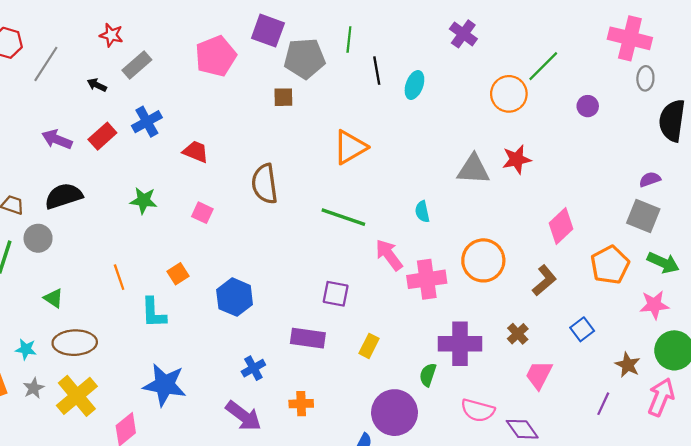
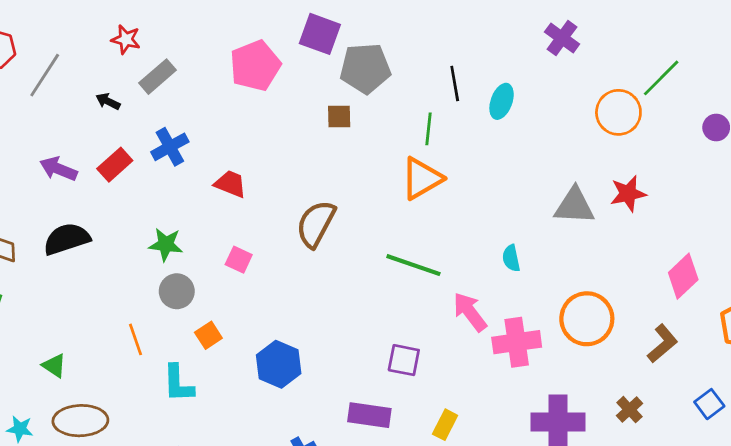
green line: (349, 39) -> (429, 129), moved
brown semicircle: (265, 184) -> (316, 224), turned 36
gray circle: (38, 238) -> (177, 291), moved

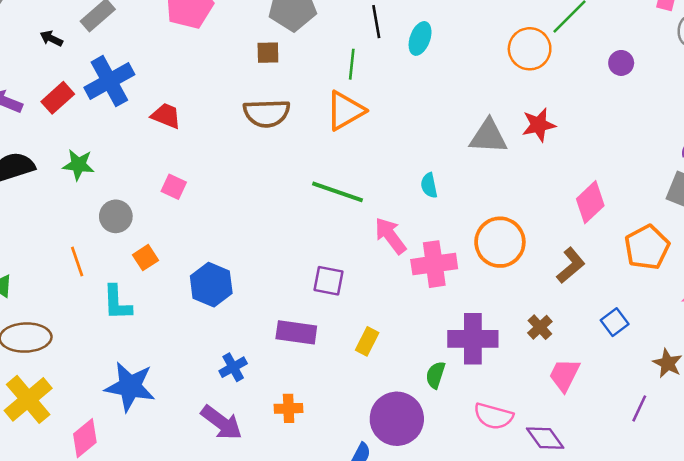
blue cross: (170, 147) -> (109, 81), size x1.4
brown semicircle: (316, 224) -> (267, 113), moved, turned -120
green star: (166, 244) -> (78, 165), moved

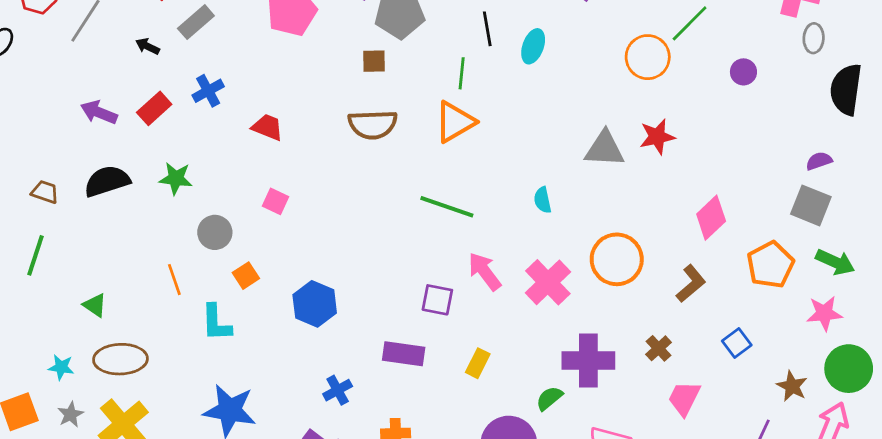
blue cross: (109, 81) -> (208, 91), size x0.6
pink arrow: (390, 236) -> (485, 271), moved
pink cross: (434, 264) -> (548, 282), turned -36
green semicircle: (435, 375) -> (549, 398), turned 32

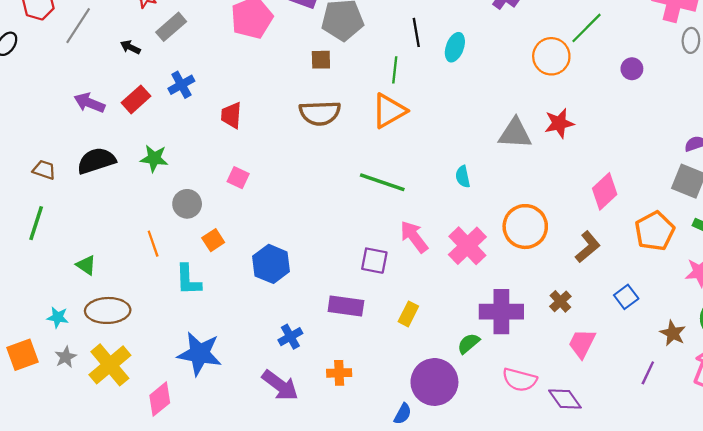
red trapezoid: (267, 127) -> (231, 115), turned -108

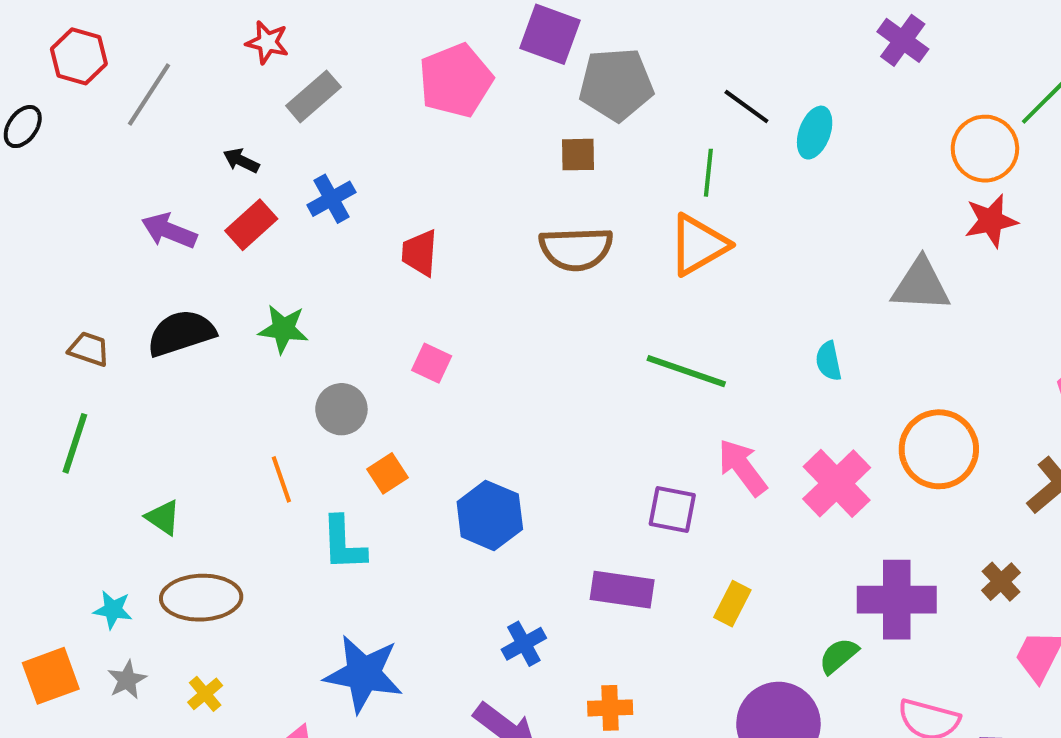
black line: (416, 32) -> (746, 106), turned -44
black arrow: (130, 47) -> (241, 161), moved
red star: (559, 123) -> (991, 221), moved
yellow cross: (110, 365) -> (205, 694), size x0.5

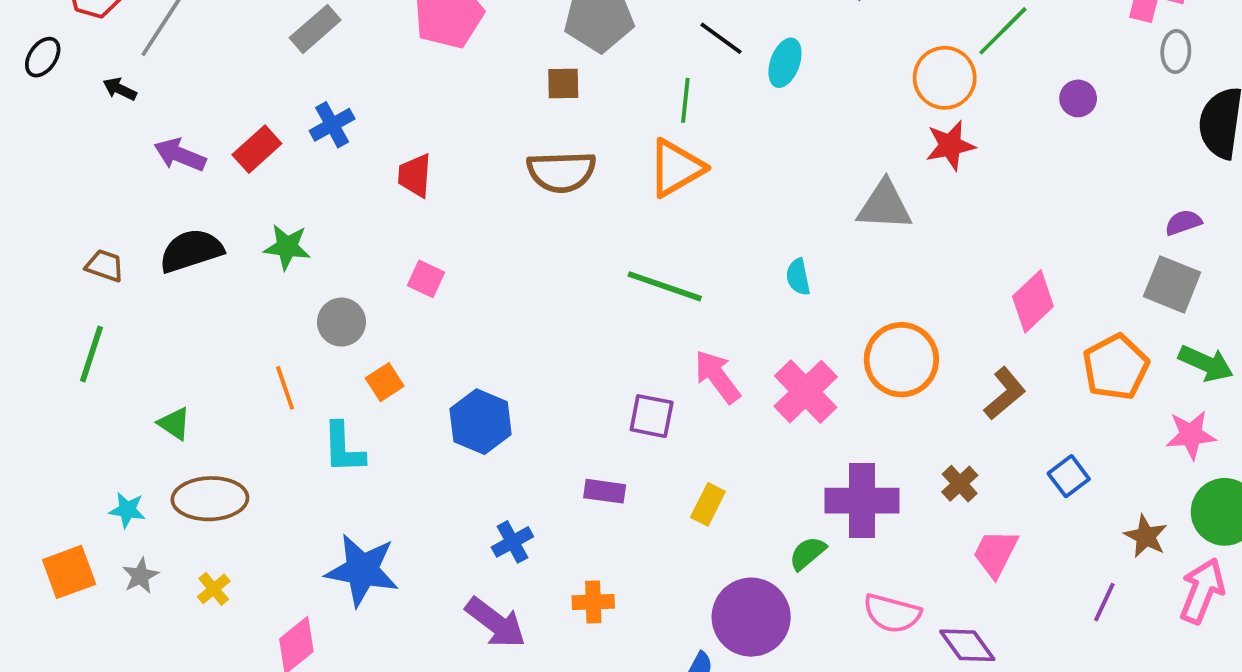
black arrow: (241, 161) -> (120, 89), moved
purple rectangle: (622, 590) -> (605, 491), size x0.7

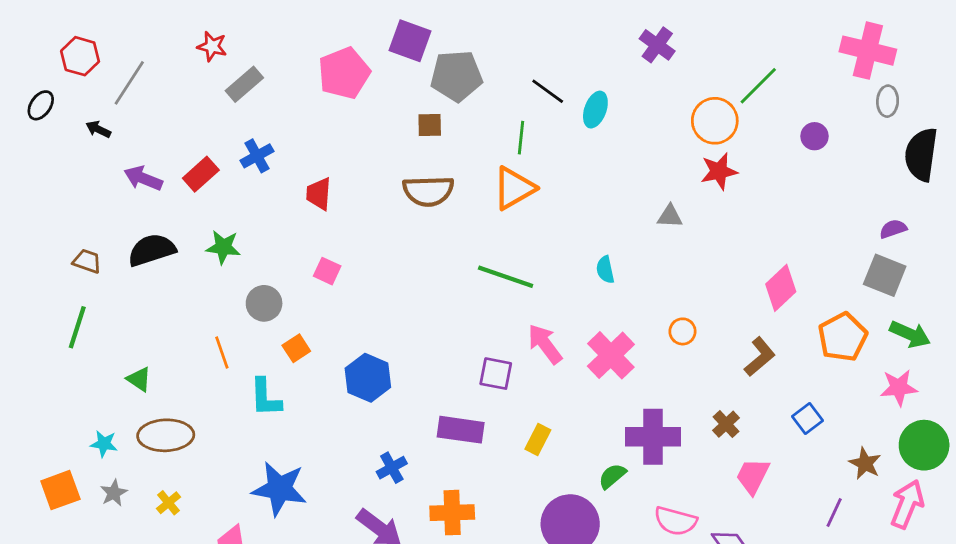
gray triangle: (885, 206) -> (670, 216), size x0.6
orange circle: (901, 360) -> (682, 331), size x0.5
purple rectangle: (605, 491) -> (461, 430), size x1.5
orange cross: (593, 602) -> (452, 513), size x1.4

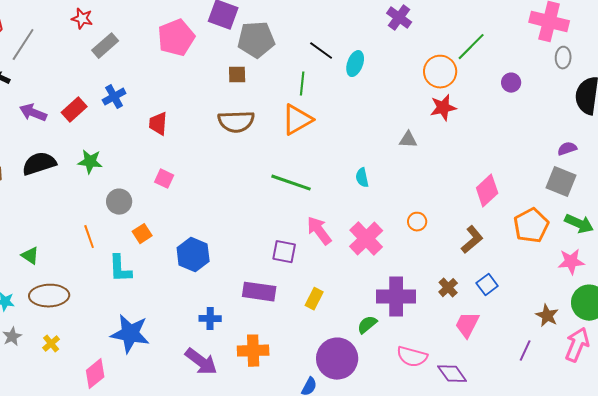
blue square: (807, 418) -> (487, 285), moved
blue cross: (392, 468) -> (210, 319), turned 30

